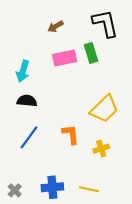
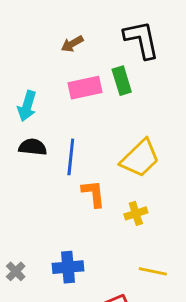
blue line: (29, 137) -> (71, 157), moved, turned -30
yellow line: (89, 189) -> (153, 271), moved

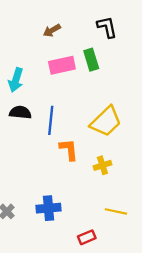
black L-shape: (141, 40) -> (107, 27), size x0.7

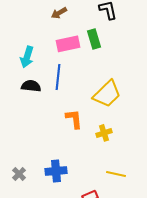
blue line: (51, 120) -> (58, 77), moved

